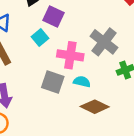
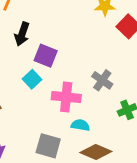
gray cross: (104, 42) -> (102, 80), size x0.7
gray square: (53, 82) -> (48, 146), moved

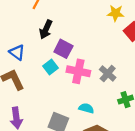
pink cross: (66, 97) -> (78, 71), moved

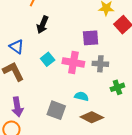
purple square: (63, 49) -> (91, 38), moved, turned -30
gray cross: (108, 73) -> (100, 64), turned -35

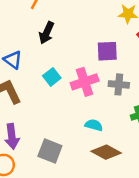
pink cross: (73, 62) -> (85, 82), turned -30
gray square: (56, 110) -> (50, 151), moved

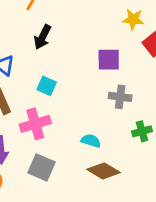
cyan square: (52, 77) -> (47, 86), turned -30
pink cross: (85, 82) -> (35, 124), moved

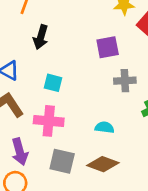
pink cross: (35, 124) -> (49, 121), turned 32
brown diamond: (103, 171) -> (103, 164), moved

